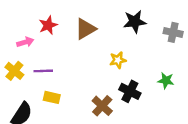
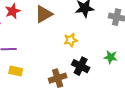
brown cross: (102, 106) -> (58, 78), turned 30

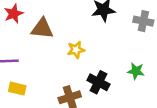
brown triangle: (44, 14) -> (42, 29), moved, turned 36
yellow star: (71, 40) -> (76, 50), moved

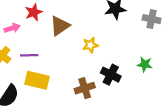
brown triangle: (42, 29) -> (60, 26), turned -40
yellow rectangle: (17, 89) -> (37, 80), size x1.5

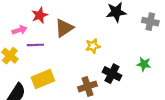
purple line: (29, 55) -> (35, 45), moved
yellow rectangle: (37, 80) -> (43, 79), turned -35

